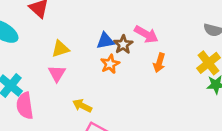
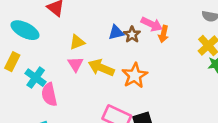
orange arrow: (159, 63) -> (163, 34), moved
orange star: (110, 64) -> (135, 75), moved, size x1.5
yellow arrow: (82, 106) -> (101, 68), moved, size x1.5

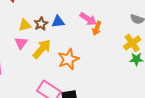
brown star: (132, 35) -> (41, 24), moved
yellow arrow: (101, 68) -> (42, 49), turned 100

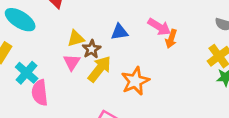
brown star: (41, 24) -> (92, 49), moved

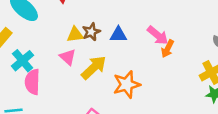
brown star: (92, 49) -> (91, 32), moved
pink triangle: (72, 62) -> (68, 57), turned -30

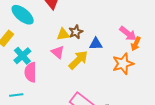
blue triangle: (118, 35) -> (96, 44), moved
orange star: (127, 84) -> (123, 64), moved

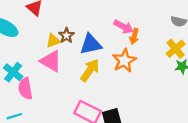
blue triangle: (96, 44) -> (91, 44), size x1.5
pink triangle: (58, 52) -> (51, 61), size x1.5
yellow arrow: (78, 60) -> (90, 70), moved

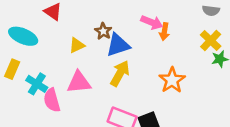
brown star: (66, 35) -> (103, 31), moved
pink triangle: (51, 61) -> (79, 82), moved, turned -30
orange star: (124, 61) -> (172, 80), moved

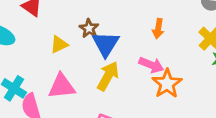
pink arrow: (152, 22) -> (151, 65), moved
blue triangle: (118, 45) -> (106, 44), turned -40

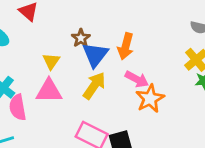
orange arrow: (158, 29) -> (126, 46), moved, size x1.4
yellow triangle: (59, 44) -> (51, 61), moved, turned -36

